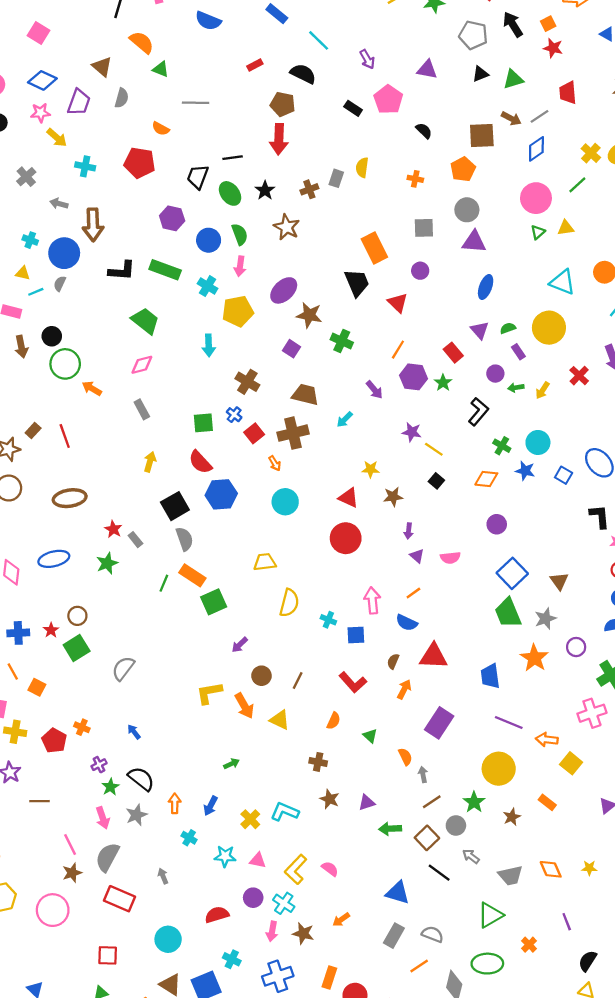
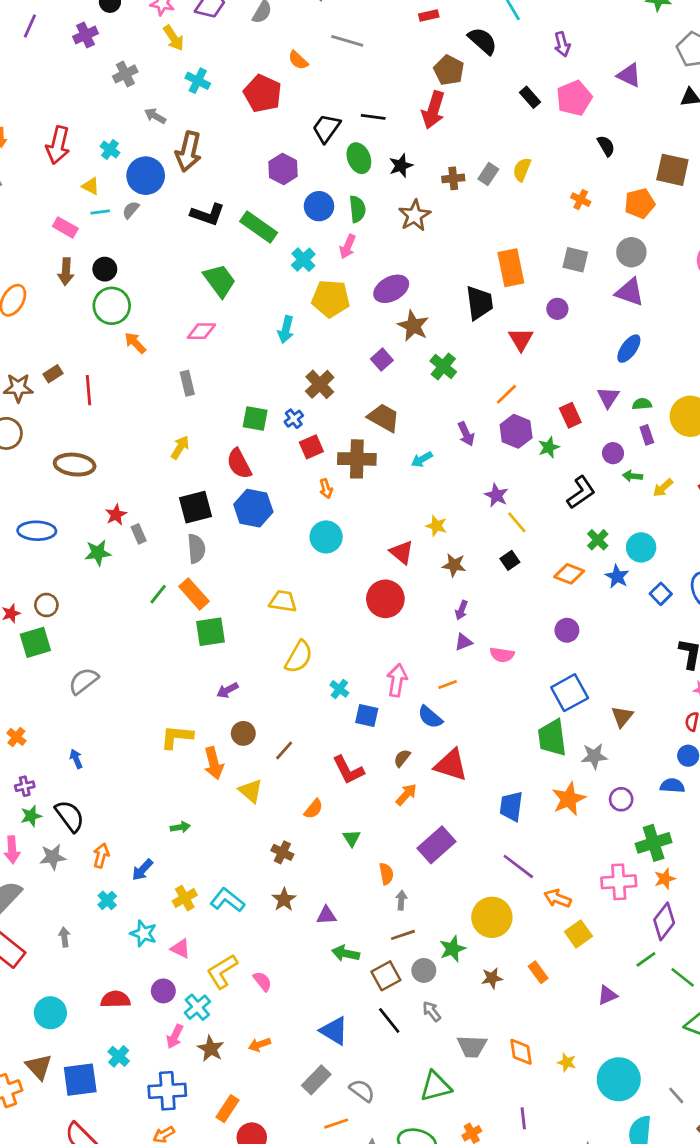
purple triangle: (417, 556) -> (463, 642), turned 42

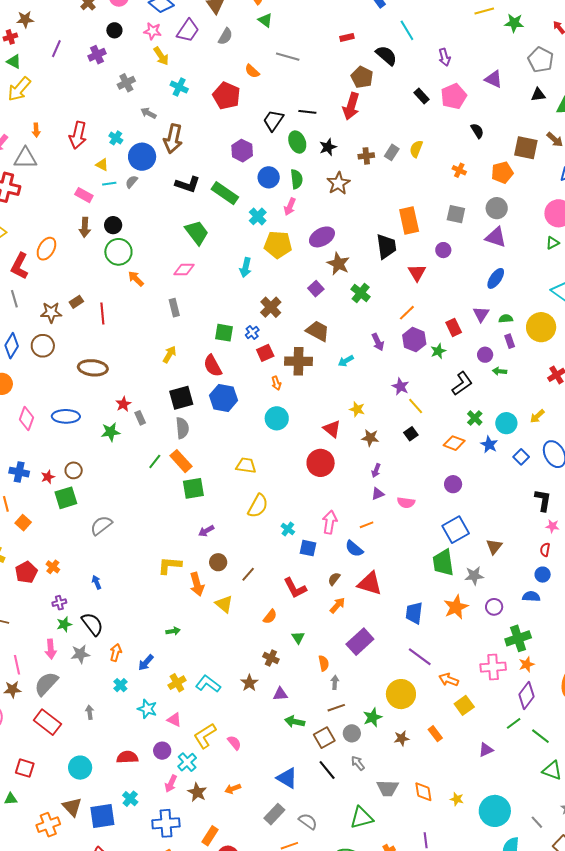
yellow arrow: (663, 488) -> (537, 416), moved
brown cross: (282, 852) -> (271, 658), moved

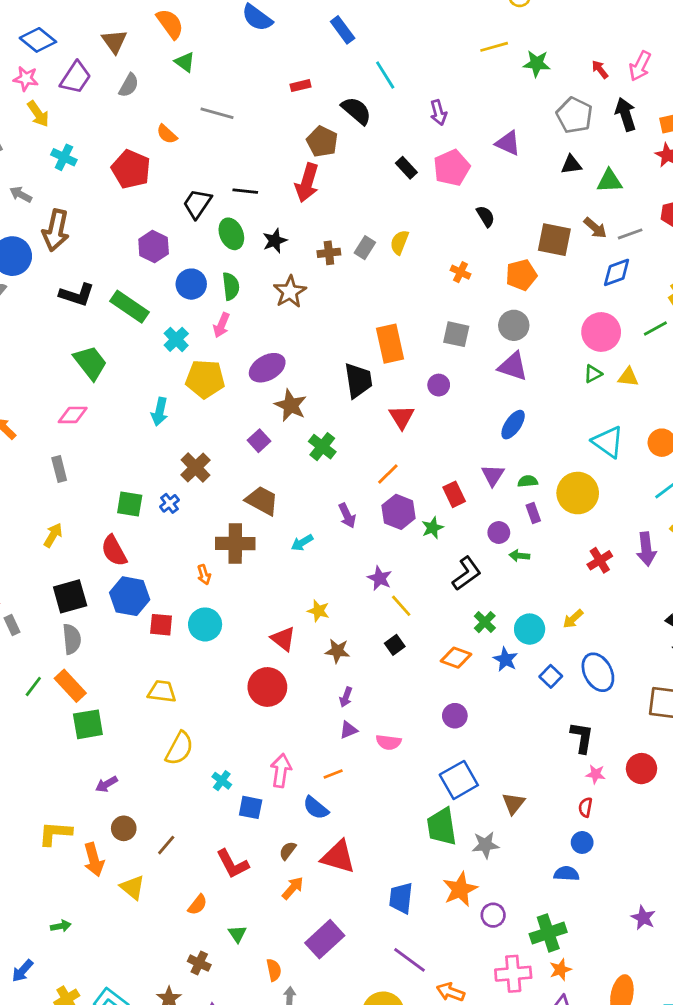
red square: (265, 353) -> (161, 625), moved, turned 30
purple circle: (494, 607) -> (493, 915), moved

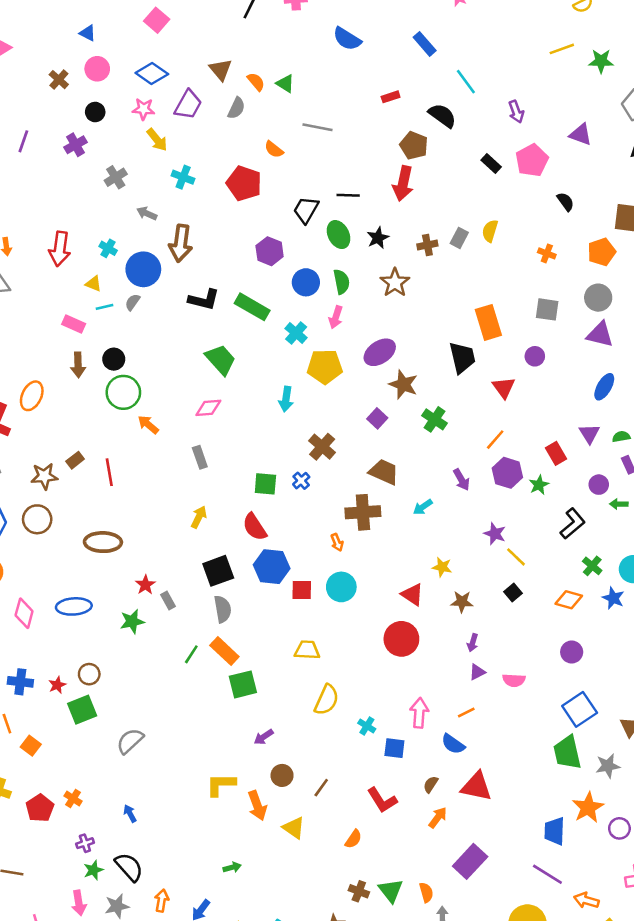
orange semicircle: (170, 24) -> (256, 82), moved, size x0.7
blue trapezoid: (401, 898) -> (555, 831), moved
green triangle: (237, 934) -> (391, 891), moved, size x1.5

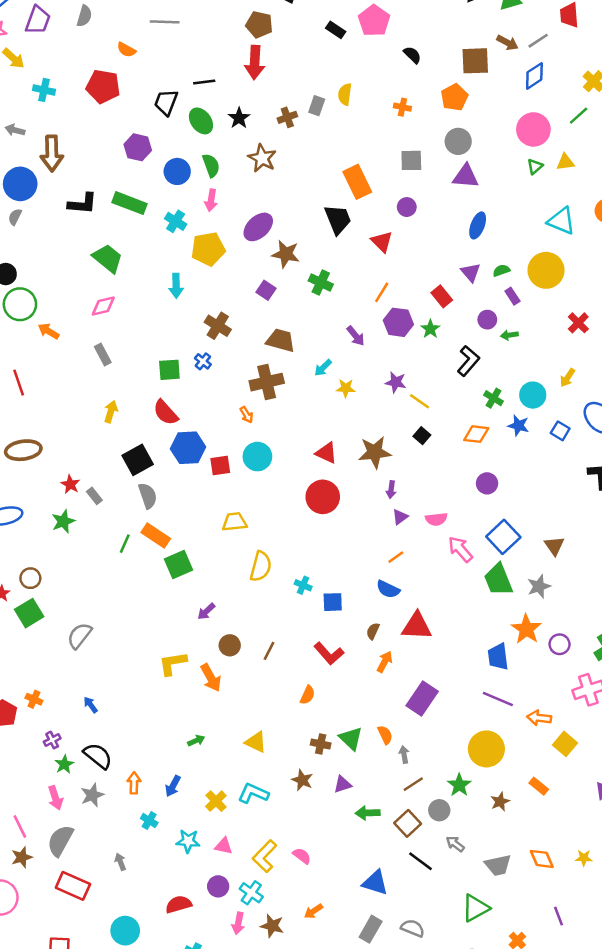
yellow star: (442, 567) -> (346, 388), moved
brown star: (462, 602) -> (375, 452), size x1.5
pink arrow: (419, 713) -> (460, 549), moved, turned -36
yellow triangle: (294, 828) -> (256, 742), moved

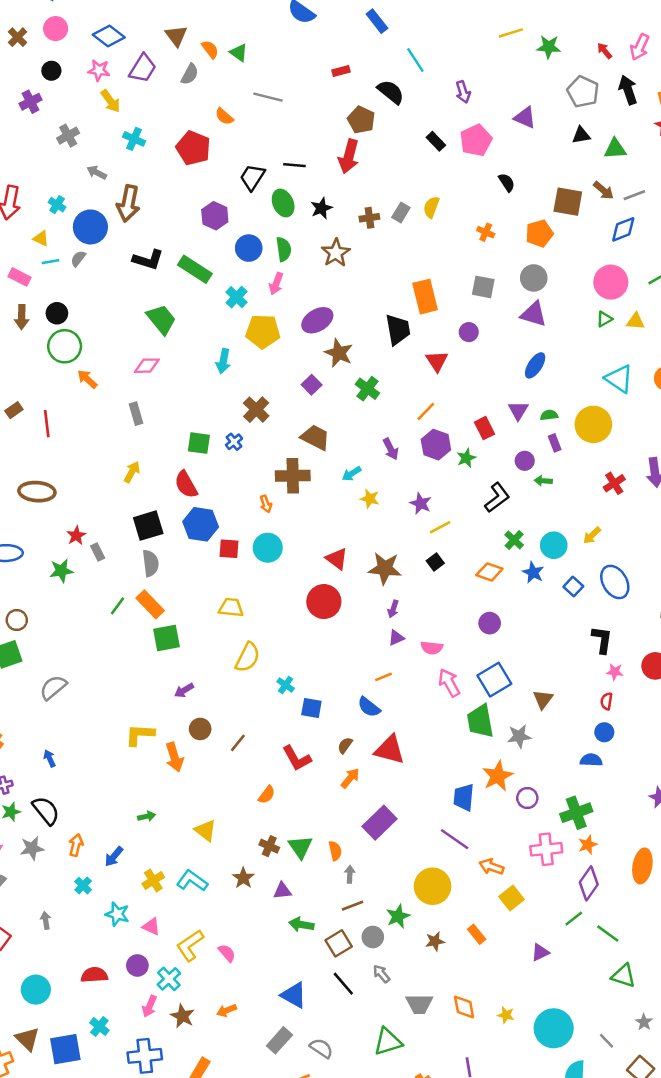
yellow line: (420, 401) -> (440, 527), turned -75

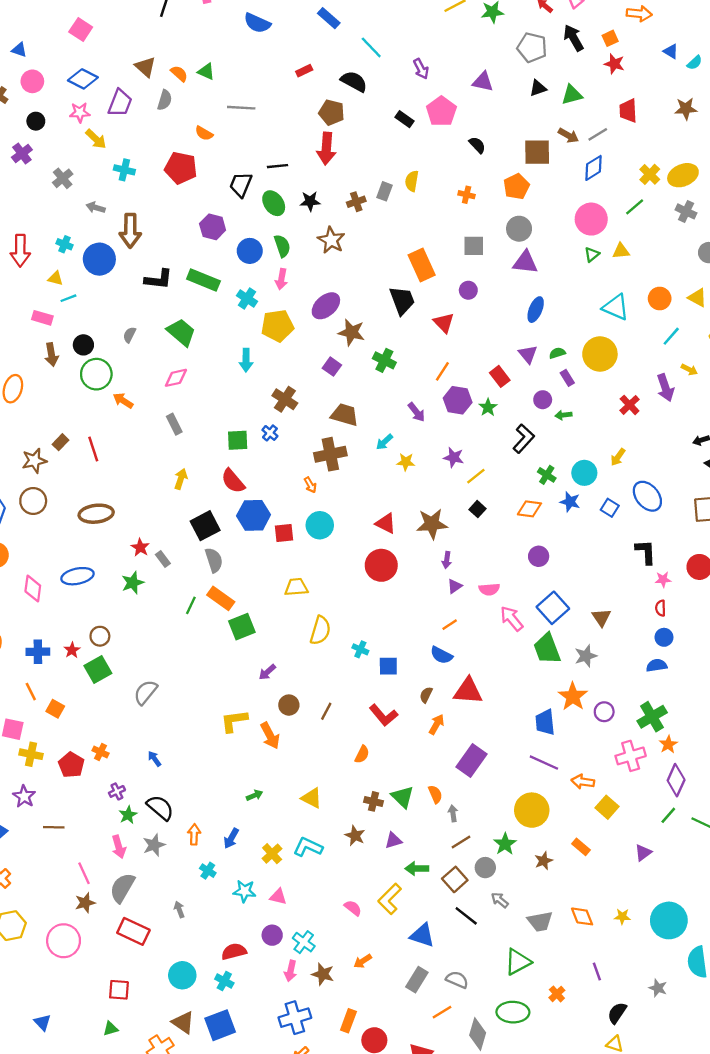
black star: (321, 208) -> (310, 201), turned 30
gray semicircle: (78, 259) -> (130, 335), moved
yellow L-shape: (190, 945) -> (390, 899), moved
cyan cross: (99, 1026) -> (224, 981), moved

